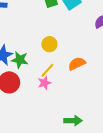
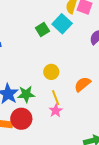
yellow line: (47, 70) -> (56, 98), turned -49

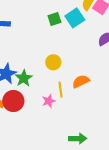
green star: (26, 94) -> (24, 78), turned 30
yellow line: (56, 98) -> (60, 90), moved

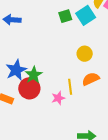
yellow circle: (53, 62) -> (85, 54), moved
red circle: (13, 101) -> (29, 88), moved

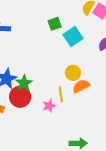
cyan square: (86, 15) -> (73, 36), moved
yellow circle: (85, 54) -> (73, 73), moved

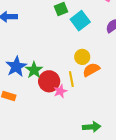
red circle: (20, 97) -> (49, 81), moved

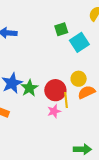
red circle: (49, 81) -> (55, 90), moved

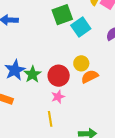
green square: (61, 29) -> (62, 15), size x1.5
yellow line: (66, 100) -> (50, 119), moved

